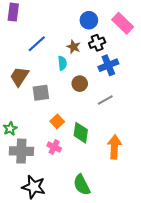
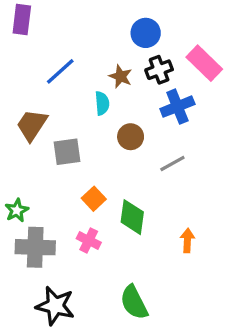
pink rectangle: (123, 23) -> (204, 63), moved
orange arrow: (114, 147) -> (187, 240), size x0.6

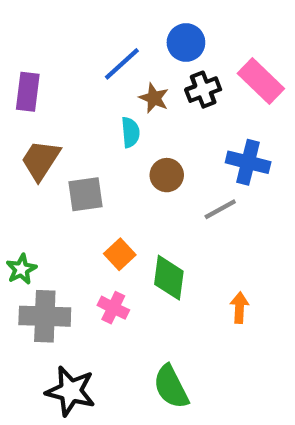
purple rectangle: (22, 20) -> (28, 92), moved
blue line: (60, 71) -> (122, 64), moved
blue cross: (177, 107) -> (248, 162), moved, turned 36

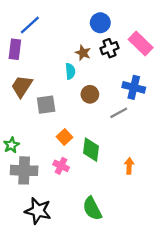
blue line: (122, 64) -> (30, 25), moved

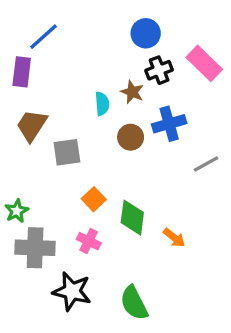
brown star: (83, 53) -> (132, 92), moved
blue cross: (134, 87) -> (169, 124), moved, turned -30
gray line: (119, 113) -> (206, 164), moved
orange arrow: (129, 166) -> (174, 238), moved, turned 126
black star: (38, 211) -> (72, 291), moved

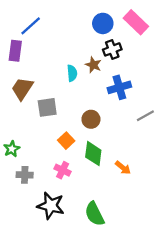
pink rectangle: (204, 63) -> (136, 22), moved
brown circle: (131, 137) -> (91, 119), moved
gray cross: (35, 248) -> (25, 175), size x0.6

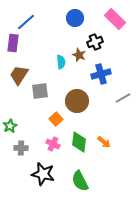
blue circle: (103, 23) -> (75, 18), moved
brown circle: (91, 119) -> (77, 101), size x1.5
green diamond: (93, 154) -> (79, 142), moved

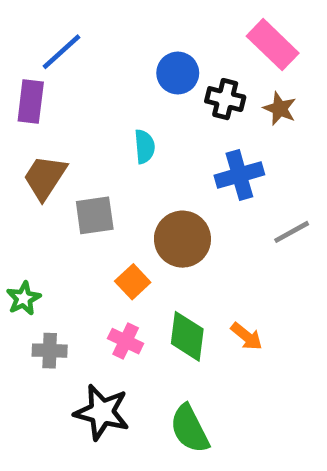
blue circle: (75, 18) -> (178, 73), moved
black cross: (95, 42) -> (225, 99), turned 35
brown star: (79, 55) -> (280, 109), moved

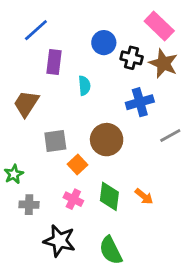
purple rectangle: (31, 101) -> (54, 62), moved
brown star: (280, 109) -> (163, 63), size x1.5
gray square: (95, 215) -> (55, 141), moved

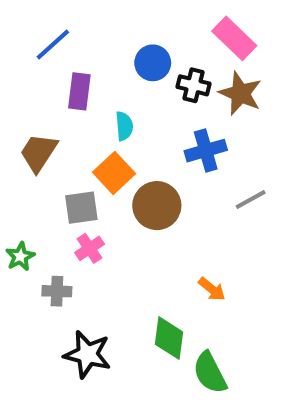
orange square: (77, 165) -> (114, 173), moved, size x1.4
green diamond: (109, 196) -> (169, 338), moved
pink cross: (73, 199) -> (90, 248), moved, turned 30
gray cross: (29, 205) -> (57, 291), moved
green semicircle: (111, 250) -> (210, 373), moved

